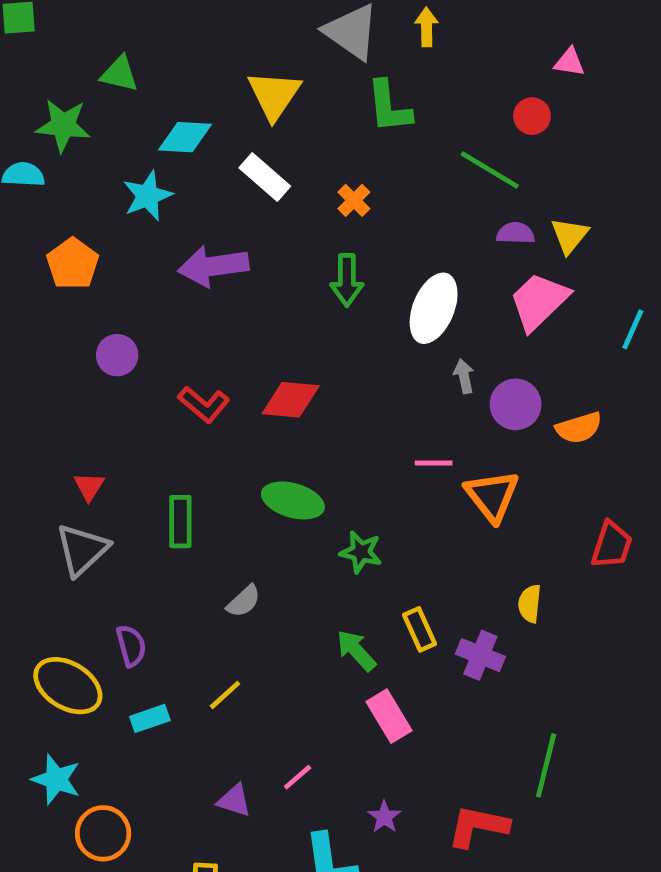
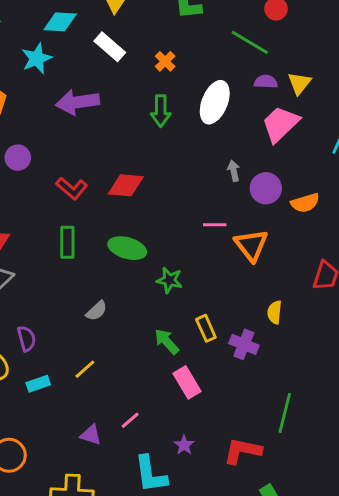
white ellipse: (434, 308) -> (215, 102), moved
green rectangle: (180, 522) -> (67, 242), moved

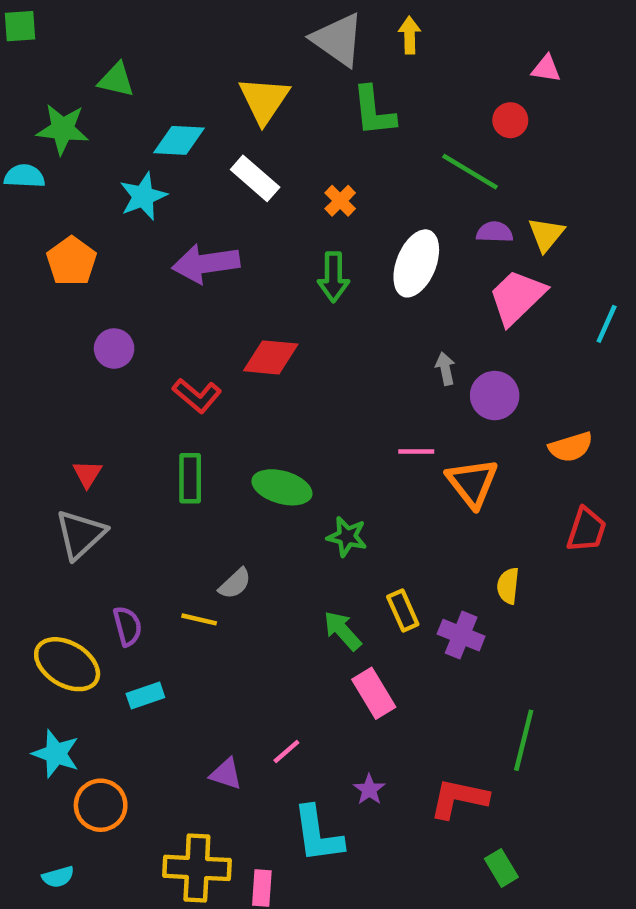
red diamond: (126, 185) -> (271, 357), moved
orange semicircle: (305, 203) -> (571, 447), moved
yellow line: (85, 369) -> (199, 619), moved, turned 55

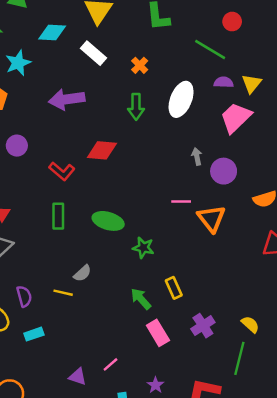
cyan star: (143, 196) -> (18, 63), moved
yellow semicircle: (508, 586) -> (250, 324), moved, turned 126
purple cross: (461, 635) -> (203, 326), moved, turned 35

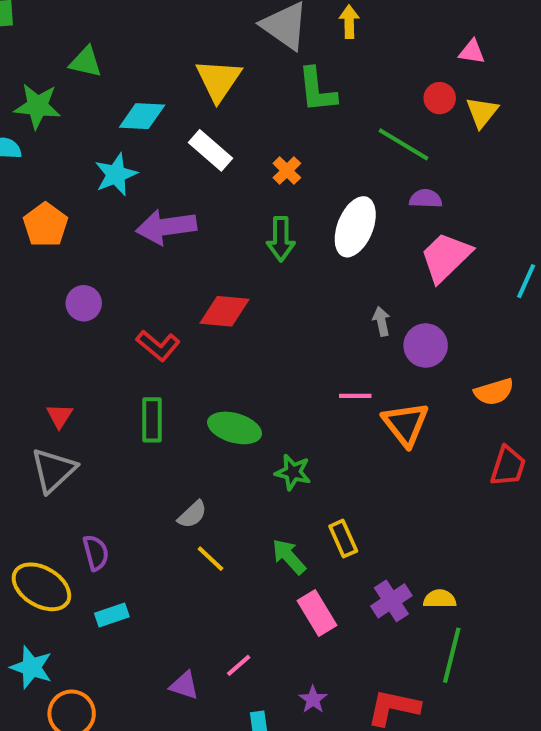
cyan star: (18, 63) -> (116, 175), moved
yellow triangle: (252, 84) -> (482, 112), moved
yellow line: (63, 293) -> (210, 559), moved, turned 30
yellow semicircle: (250, 324) -> (440, 599), moved, turned -42

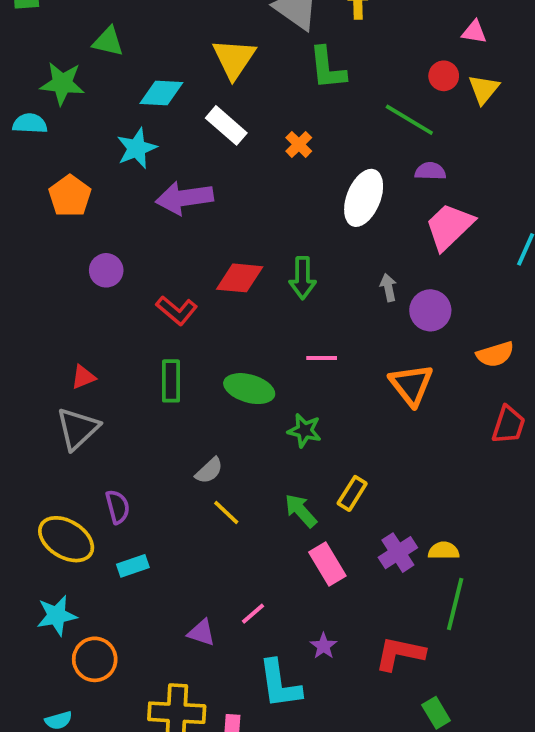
green arrow: (281, 239) -> (303, 278), moved
pink line: (355, 396) -> (322, 358), moved
red triangle: (60, 416) -> (83, 377), turned 36
yellow rectangle: (343, 539) -> (352, 493), turned 56
cyan star: (31, 667) -> (57, 615), turned -30

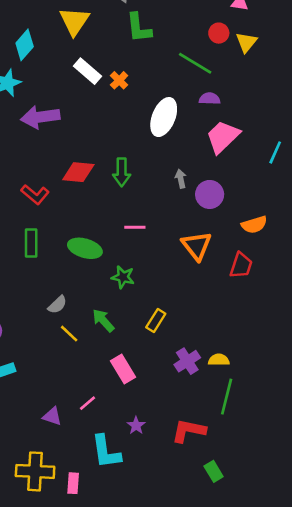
cyan diamond: (161, 93) -> (25, 45), turned -52
white rectangle: (226, 125) -> (88, 71), moved
red trapezoid: (509, 425) -> (241, 265), moved
green arrow: (301, 511) -> (103, 320), moved
pink rectangle: (327, 564) -> (123, 369), moved

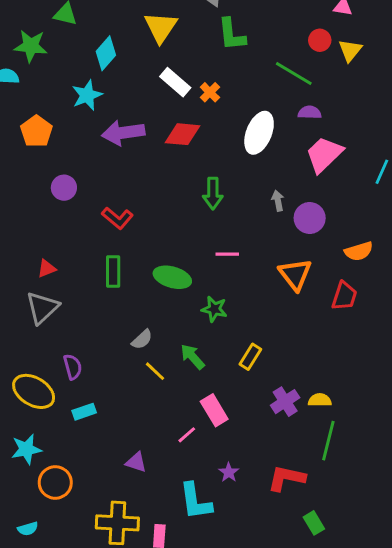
red diamond: (78, 172) -> (182, 134), moved
pink line: (88, 403) -> (187, 435), moved

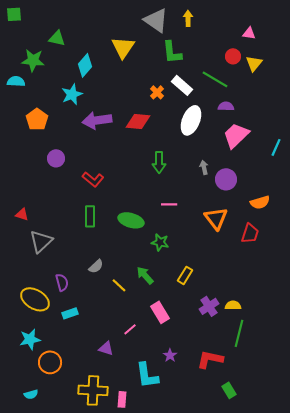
white rectangle: (175, 82) -> (182, 85), moved
red triangle: (47, 269) -> (22, 214), moved, turned 40
gray semicircle: (142, 339) -> (96, 266), moved
pink line: (187, 435) -> (130, 329), moved

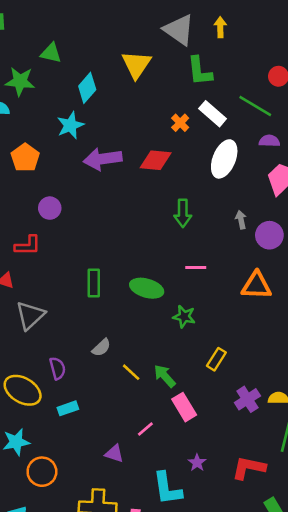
red L-shape: (93, 179) -> (28, 246), moved, turned -40
orange triangle: (216, 218) -> (256, 286), turned -50
green arrow: (145, 275) -> (165, 376), moved

